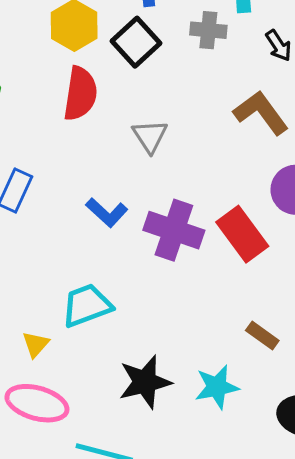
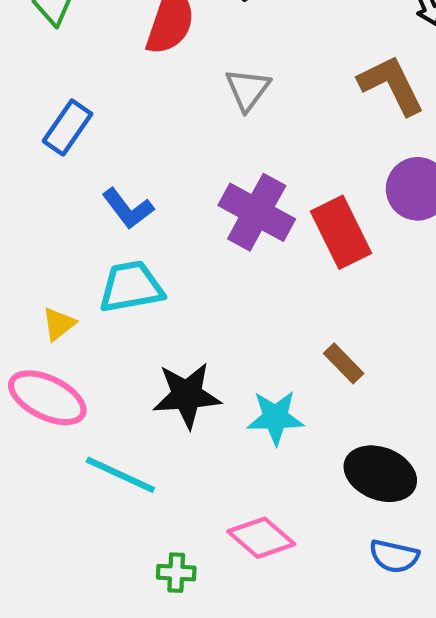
blue L-shape: (107, 213) -> (128, 209), moved

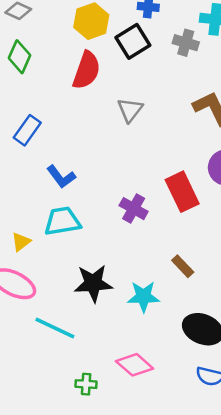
purple cross: (257, 212) -> (134, 209), moved, size x0.7

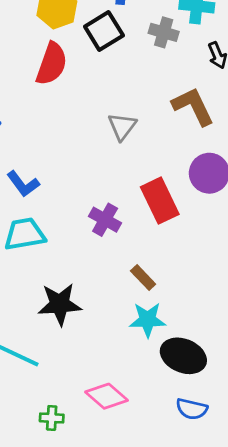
gray triangle: (130, 110) -> (122, 126), moved
brown rectangle: (183, 266) -> (143, 278), moved
cyan star: (143, 297) -> (148, 320), moved

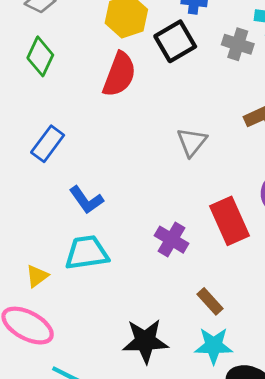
black star: (60, 304) -> (145, 341), moved

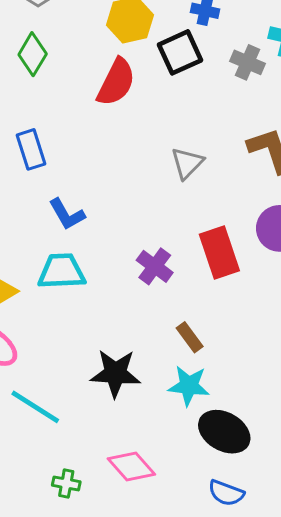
blue rectangle: (48, 144) -> (31, 149), turned -60

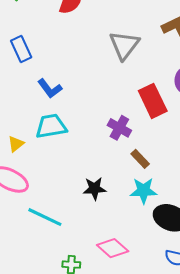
gray triangle: (187, 163) -> (124, 45), size x1.4
purple cross: (155, 266) -> (119, 128), moved
black star: (115, 373) -> (95, 189), size x0.7

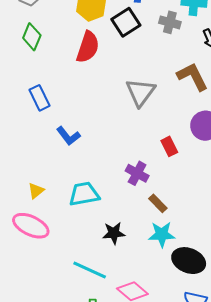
red rectangle: (153, 101) -> (169, 146), size x0.6
cyan trapezoid: (51, 126) -> (84, 194), moved
cyan line: (45, 217) -> (90, 270), moved

